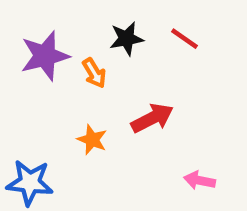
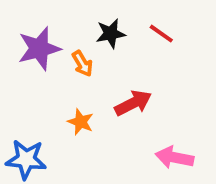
pink arrow: (200, 180) -> (174, 157), size x1.4

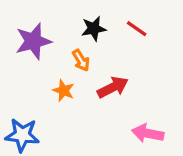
orange arrow: (82, 64) -> (81, 60), moved
orange star: (81, 122) -> (64, 91), moved

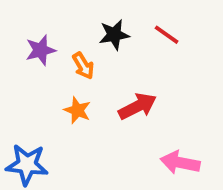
purple star: (33, 41) -> (41, 50), size x0.7
orange arrow: (81, 60) -> (83, 66), moved

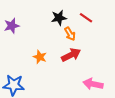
purple star: (41, 50) -> (12, 26), moved
orange arrow: (83, 66) -> (70, 34), moved

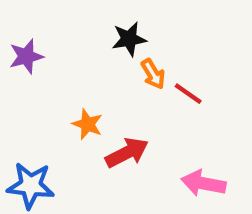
red line: (86, 18) -> (188, 94), moved
red arrow: (71, 55) -> (127, 153), moved

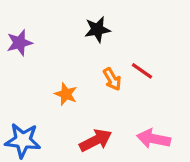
orange arrow: (153, 74) -> (112, 79), moved
red arrow: (127, 153) -> (96, 140), moved

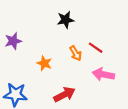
purple star: (19, 43) -> (13, 41), moved
pink arrow: (154, 139) -> (103, 74), moved

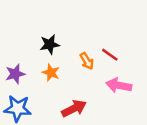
black star: (66, 20) -> (50, 44), moved
purple star: (13, 41) -> (15, 74), moved

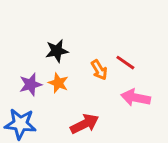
purple star: (15, 74) -> (31, 84), moved

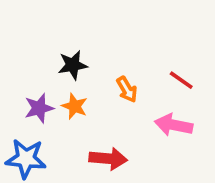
red line: (125, 63) -> (181, 80), moved
red arrow: (85, 124) -> (108, 159), turned 32

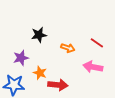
orange arrow: (127, 89) -> (68, 48), turned -40
orange star: (75, 106) -> (40, 73), moved

